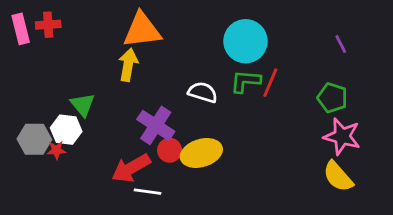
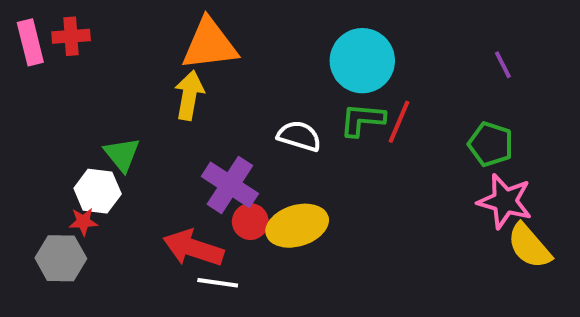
gray hexagon: (34, 139) -> (61, 258), moved
red arrow: (131, 168) -> (193, 248), turned 48
yellow semicircle: (338, 176) -> (529, 246), moved

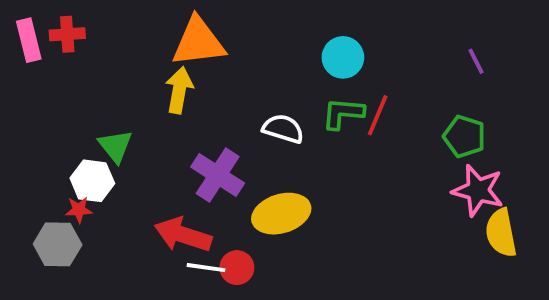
cyan circle: (362, 61) -> (343, 57), size x0.7
red circle: (250, 222) -> (237, 268), moved
yellow semicircle: (529, 246) -> (501, 233), turned 30

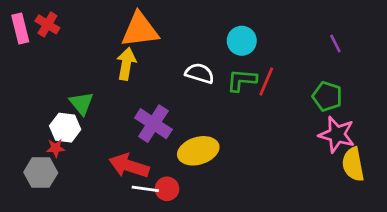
red cross: (67, 34) -> (47, 24), turned 35
white semicircle: (283, 129) -> (200, 73), moved

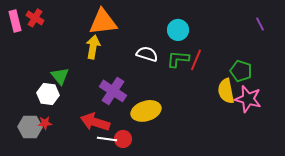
purple line: (335, 43) -> (260, 24), moved
red star: (56, 148) -> (45, 123), moved
yellow semicircle: (353, 164) -> (226, 91), moved

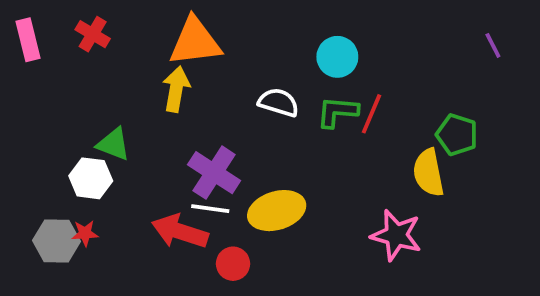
red cross: (35, 18) -> (93, 34), moved
green triangle: (60, 76) -> (113, 144), turned -30
pink star: (248, 99) -> (396, 235), moved
white line: (107, 139) -> (210, 209), moved

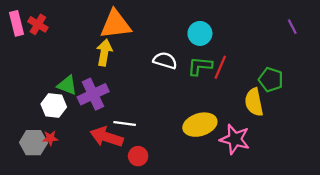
red cross: (93, 34) -> (38, 24), moved
purple cross: (214, 173) -> (93, 94), moved, turned 32
yellow ellipse: (277, 211) -> (200, 125), moved

